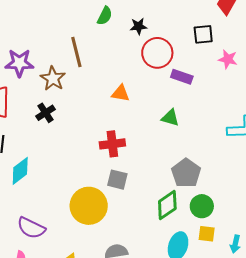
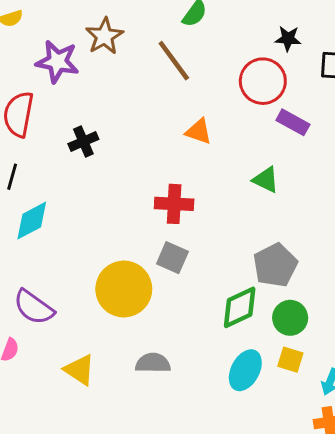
black star: (138, 26) -> (288, 39), moved
brown line: (76, 52) -> (174, 61), moved, turned -32
brown star: (53, 78) -> (104, 36), moved

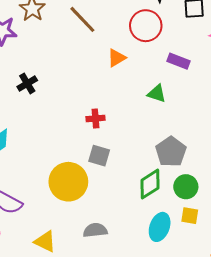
purple rectangle: (293, 122) -> (179, 61), moved
orange triangle: (199, 131) -> (117, 58), moved, turned -42
red cross: (174, 204) -> (95, 118), size x0.7

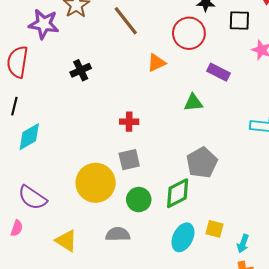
black cross: (27, 83) -> (81, 70), moved
green triangle: (157, 94) -> (193, 103), turned -30
gray square: (99, 156) -> (129, 160), turned -35
green circle: (186, 187) -> (139, 200), moved

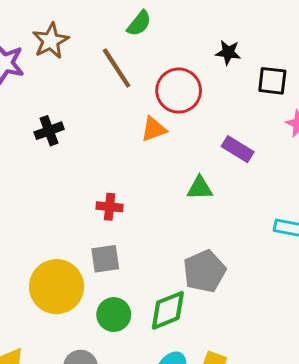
red circle: (189, 33) -> (179, 91), moved

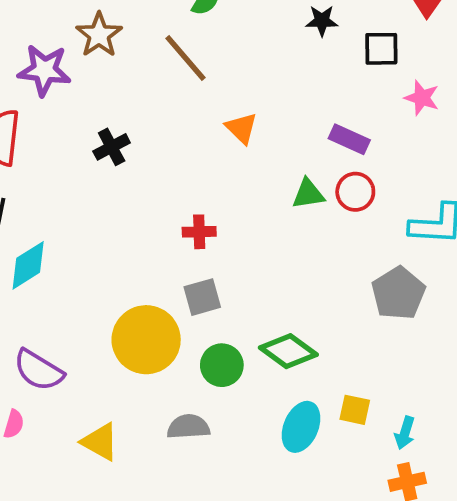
red circle: (179, 91) -> (355, 192), moved, size x0.7
orange triangle: (154, 129) -> (242, 128), turned -48
gray pentagon: (204, 271) -> (398, 293), moved
green diamond: (168, 310) -> (288, 351), turned 66

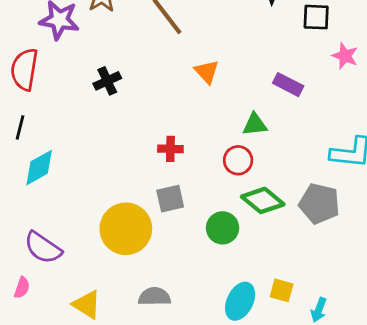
red circle: (355, 192) -> (238, 160), moved
gray pentagon: (398, 293) -> (319, 204), turned -30
green diamond: (288, 351) -> (263, 200), moved
green circle: (222, 365) -> (223, 228), moved

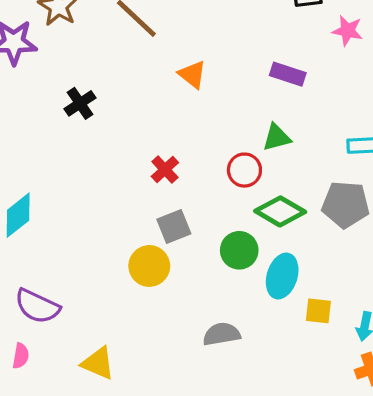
green triangle: (255, 124) -> (277, 137), moved
red cross: (170, 149) -> (165, 169), turned -35
yellow circle: (126, 229) -> (149, 266), moved, size x0.7
gray semicircle: (154, 297) -> (222, 334), moved
cyan ellipse: (240, 301) -> (282, 276), moved

